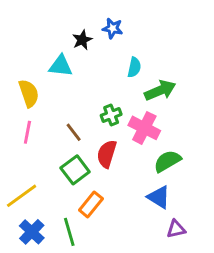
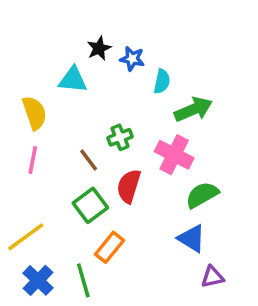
blue star: (113, 28) -> (132, 59), moved
green cross: (111, 115) -> (120, 137), moved

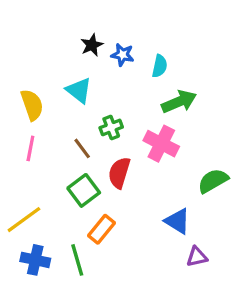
cyan triangle: (73, 80) -> (79, 90), moved, turned 32
cyan semicircle: (162, 81) -> (160, 66), moved
green semicircle: (202, 195) -> (213, 181), moved
blue cross: (38, 280) -> (35, 260), turned -32

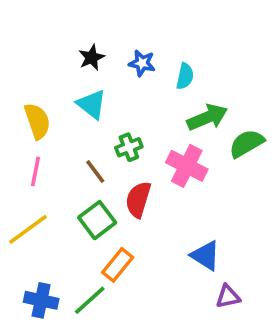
black star: (92, 45) -> (92, 58), moved
green semicircle: (213, 181) -> (247, 143), moved
yellow line: (24, 220) -> (28, 229), moved
green line: (77, 260) -> (90, 300), turned 64

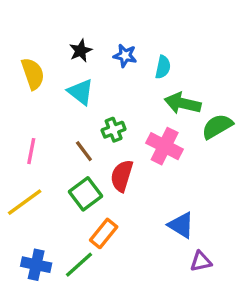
green arrow: (207, 117) -> (183, 103), turned -144
yellow semicircle: (37, 121) -> (33, 74), moved

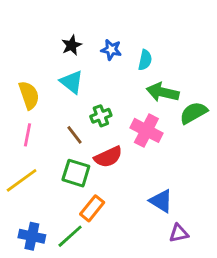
yellow semicircle: (33, 74) -> (29, 95), moved
red semicircle: (122, 176) -> (108, 157), turned -132
green square: (86, 194) -> (76, 173), turned -36

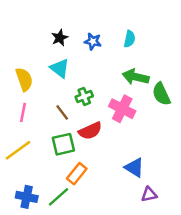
cyan semicircle: (145, 60) -> (129, 39), moved
green semicircle: (193, 113) -> (161, 94), turned -85
green square: (76, 173) -> (63, 144), turned -30

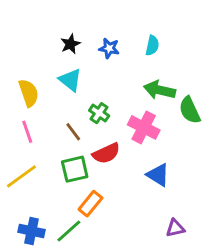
green cross: (84, 96) -> (99, 113), turned -35
pink line: (23, 112) -> (27, 132), turned -30
blue triangle: (134, 167) -> (158, 175), moved

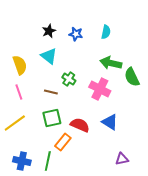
brown line: (73, 132) -> (51, 92), turned -40
red semicircle: (106, 153) -> (80, 125), moved, turned -132
green line: (69, 231) -> (48, 161), turned -36

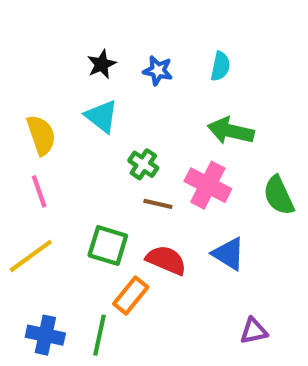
green semicircle: (132, 77) -> (279, 195), moved
brown line: (51, 92) -> (158, 204), moved
green square: (52, 118) -> (108, 245), turned 30

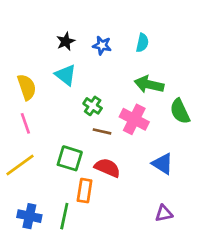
green semicircle: (279, 195) -> (180, 111), moved
blue triangle: (229, 254) -> (162, 164), moved
orange rectangle: (131, 295) -> (85, 191), turned -30

